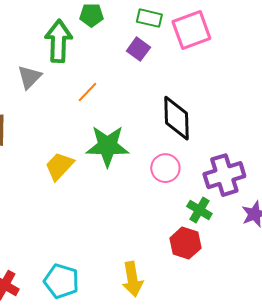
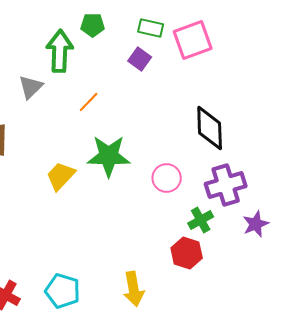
black diamond: (176, 118) -> (210, 128), moved
green cross: (199, 210) -> (201, 220), turned 30

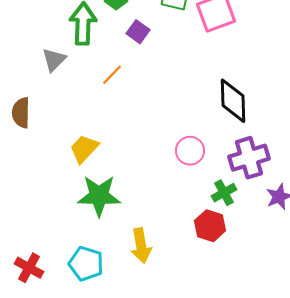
purple square: (140, 59) -> (138, 32), moved
green star: (109, 156) -> (99, 196), moved
yellow arrow: (134, 289) -> (141, 246), moved

